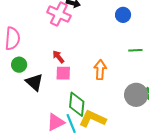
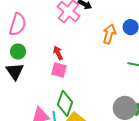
orange arrow: (100, 70) -> (109, 34), moved
black triangle: (34, 82) -> (15, 71), moved

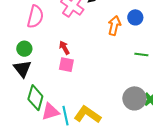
pink semicircle: (18, 24) -> (35, 17), moved
green diamond: (65, 103) -> (35, 98), moved

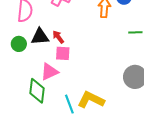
black triangle: (22, 69) -> (40, 37), moved, turned -48
pink triangle: (50, 112) -> (49, 72), moved

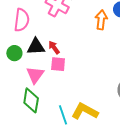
pink triangle: (49, 72) -> (35, 75), moved, turned -30

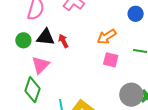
orange arrow: (101, 20) -> (107, 37), moved, turned -138
pink square: (58, 64) -> (111, 60), moved

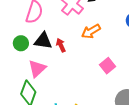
orange arrow: (107, 37) -> (91, 31), moved
pink square: (111, 60) -> (108, 66), turned 35

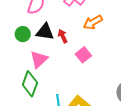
pink square: (108, 66) -> (83, 55), moved

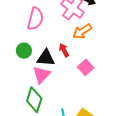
orange arrow: (93, 22) -> (82, 31), moved
black triangle: (45, 32) -> (46, 58), moved

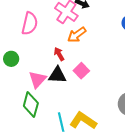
green circle: (24, 51) -> (11, 59), moved
black triangle: (46, 58) -> (57, 75), moved

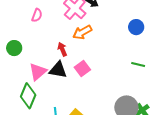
pink semicircle: (30, 24) -> (37, 15), size x0.6

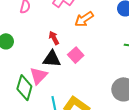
orange arrow: (82, 32) -> (84, 19), moved
pink triangle: (38, 72) -> (39, 76), moved

